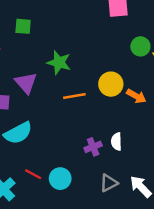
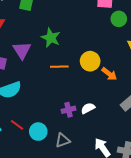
green circle: (140, 46) -> (119, 19), moved
white semicircle: (116, 142) -> (88, 108), turned 56
gray triangle: (109, 183) -> (63, 140), moved

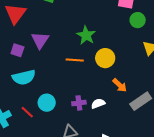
green star: (51, 38) -> (86, 35), moved
orange arrow: (109, 74) -> (120, 85), moved
cyan circle: (38, 132) -> (47, 103), moved

